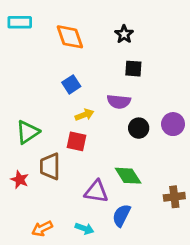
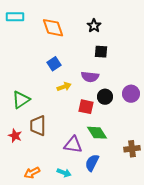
red square: (76, 141) -> (86, 107), moved

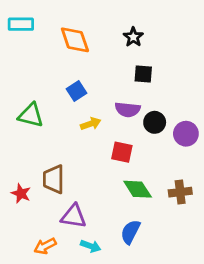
black circle: (105, 97) -> (155, 122), moved
green triangle: (21, 100) -> (31, 115), moved, turned 48
purple triangle: (73, 145) -> (74, 216), moved
brown cross: (132, 149) -> (180, 192), moved

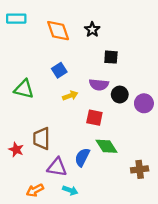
black star: (133, 37) -> (92, 30), moved
brown cross: (180, 192) -> (140, 169), moved
blue semicircle: (130, 232) -> (82, 157), moved

